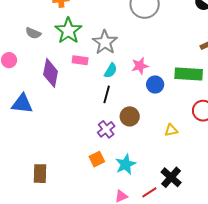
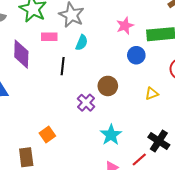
pink star: (140, 66) -> (125, 26), moved
blue circle: (155, 85) -> (136, 55), moved
black line: (107, 94) -> (63, 66), moved
orange square: (97, 159) -> (47, 134), moved

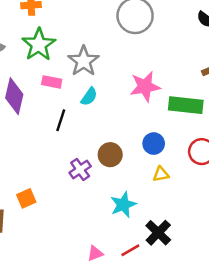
pink star: (125, 26) -> (145, 87), size x1.4
blue circle: (136, 55) -> (154, 144), moved
cyan star: (111, 135) -> (123, 205), moved

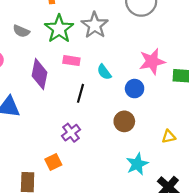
gray star: (84, 61) -> (95, 25), moved
cyan semicircle: (89, 97) -> (104, 72), turned 112
blue circle: (154, 144) -> (135, 89), moved
purple cross: (80, 169) -> (71, 133), moved

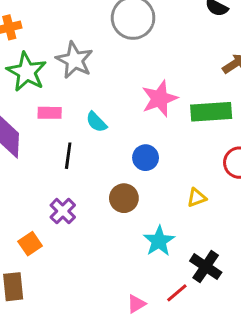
blue circle: (135, 89) -> (146, 158), moved
brown circle: (124, 121) -> (124, 198), moved
orange square: (53, 162) -> (30, 244), moved

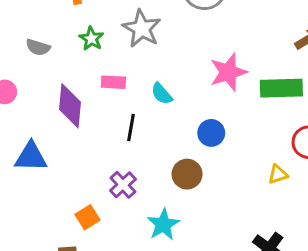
green star: (27, 72) -> (91, 39), size x0.6
yellow triangle: (197, 198) -> (278, 174), moved
cyan star: (159, 241) -> (163, 224), moved

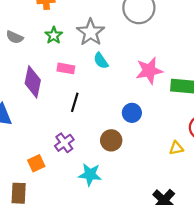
cyan semicircle: (162, 94) -> (101, 61), moved
cyan star: (163, 224) -> (90, 175), turned 30

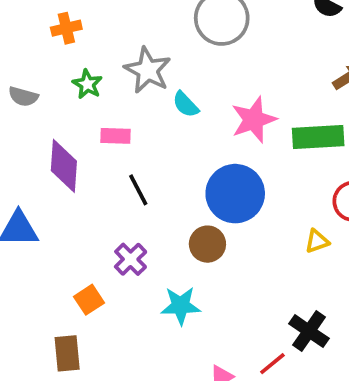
cyan semicircle: (101, 61) -> (186, 104), moved
black line: (75, 102) -> (138, 190), turned -36
blue circle: (132, 113) -> (235, 194), size x1.8

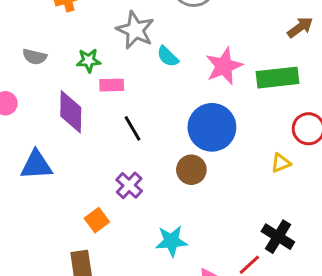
green star: (87, 84) -> (89, 60), moved, turned -30
cyan star: (181, 306) -> (171, 241), moved

